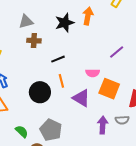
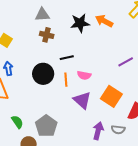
orange arrow: (88, 16) -> (104, 21), turned -84
pink semicircle: (93, 73) -> (84, 75), moved
black circle: (40, 92) -> (43, 74), moved

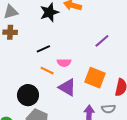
brown cross: (47, 35) -> (10, 32), moved
black circle: (43, 74) -> (28, 95), moved
orange line: (66, 80) -> (47, 71), turned -48

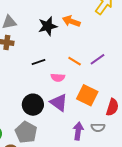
orange line: (47, 71) -> (75, 61), moved
black circle: (28, 95) -> (33, 105), moved

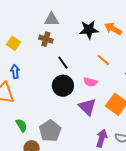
orange line: (75, 61) -> (103, 60), moved
black line: (38, 62) -> (63, 63), moved, turned 64
black circle: (33, 105) -> (63, 86), moved

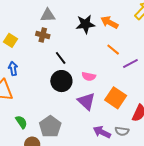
orange line: (103, 60) -> (113, 50), moved
purple arrow: (102, 138) -> (102, 132), turned -78

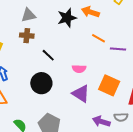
purple line: (130, 63) -> (118, 49), turned 42
black circle: (61, 81) -> (41, 83), moved

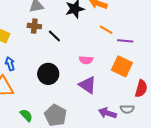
black line: (48, 55) -> (54, 36), moved
orange square: (109, 85) -> (122, 66), moved

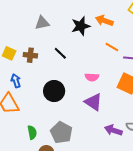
brown cross: (34, 26) -> (30, 55), moved
green semicircle: (26, 115) -> (32, 132), turned 32

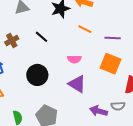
orange line: (112, 47) -> (85, 29), moved
brown cross: (30, 55) -> (12, 40), turned -32

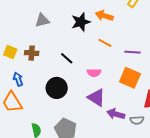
black line: (42, 37) -> (67, 58), moved
brown cross: (12, 40) -> (32, 53), turned 32
purple arrow: (99, 111) -> (116, 114), moved

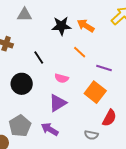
purple triangle: (96, 98) -> (58, 103), turned 42
purple arrow: (116, 114) -> (50, 129), moved

